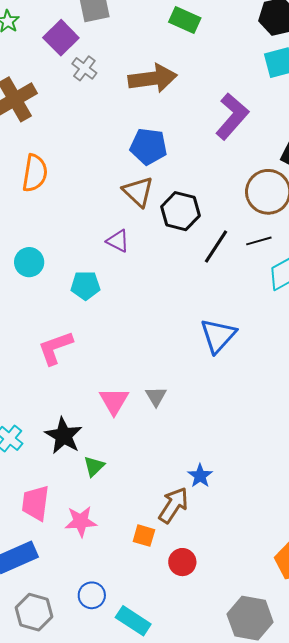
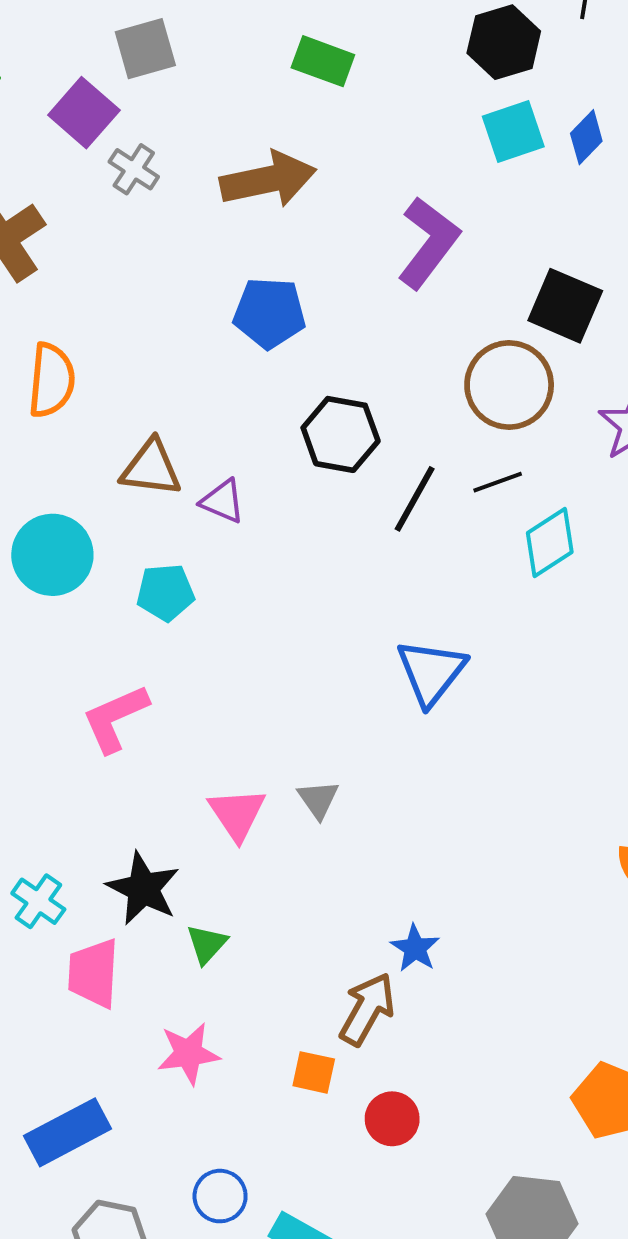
brown triangle: (138, 192) -> (151, 468), moved, turned -32
cyan circle: (29, 262) -> (52, 555), size x1.4
pink trapezoid: (35, 503) -> (93, 973), moved

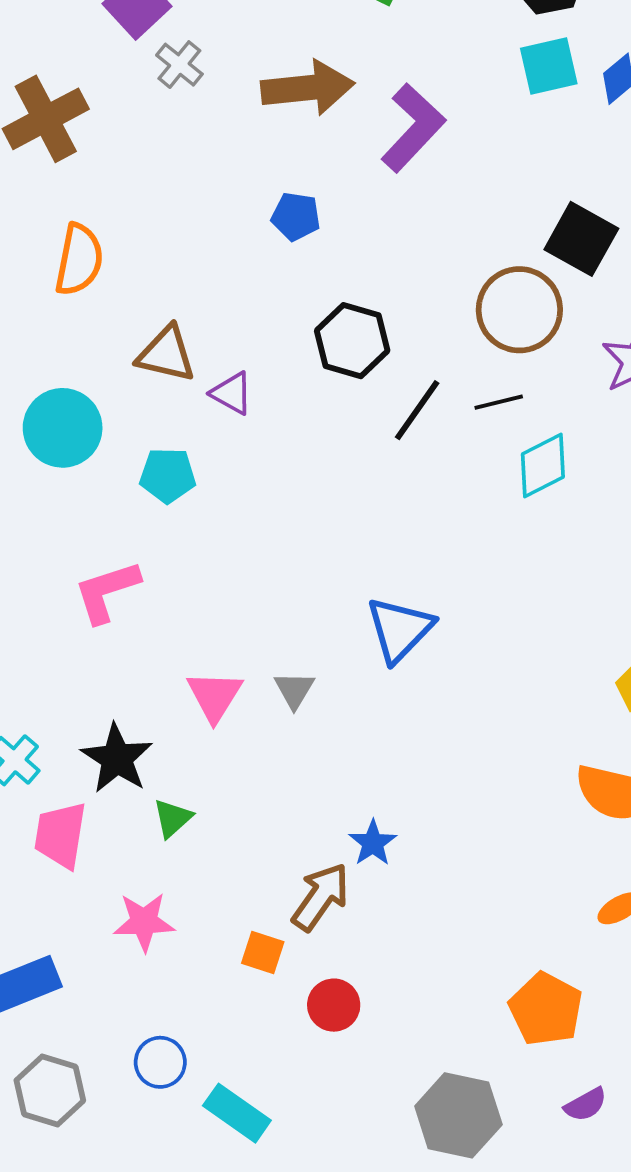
purple L-shape: (428, 243) -> (413, 128), moved
blue pentagon: (270, 313) -> (296, 216), size x0.7
blue triangle: (431, 672) -> (400, 629), moved

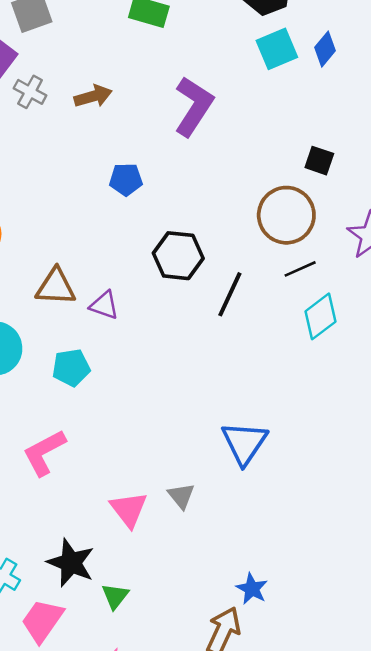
brown arrow: (308, 88) -> (93, 96), moved, size x0.6
black square: (581, 239) -> (319, 161), size x0.6
black line: (499, 402) -> (300, 269), moved
pink trapezoid: (60, 835) -> (42, 621), turned 36

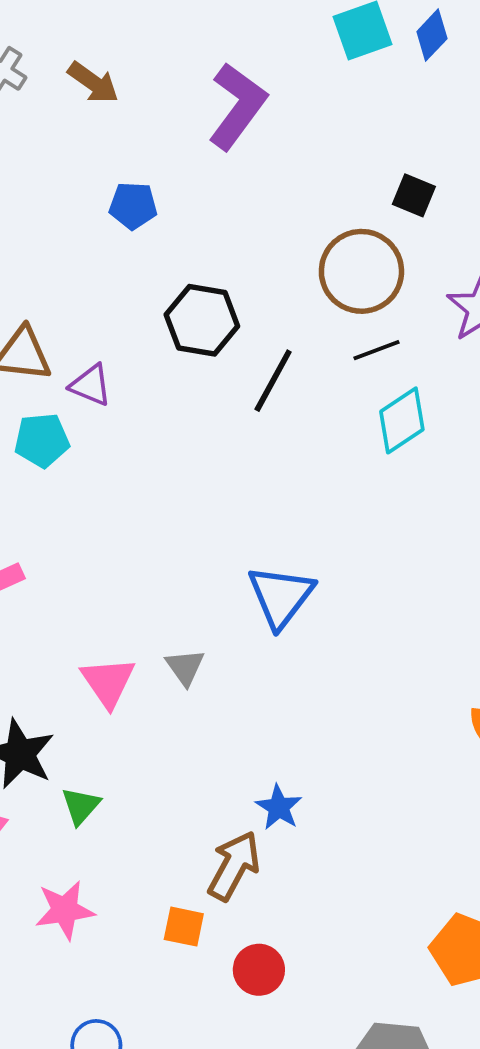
brown arrow: (93, 96) -> (93, 83), turned 48
cyan pentagon: (71, 368) -> (42, 440), moved

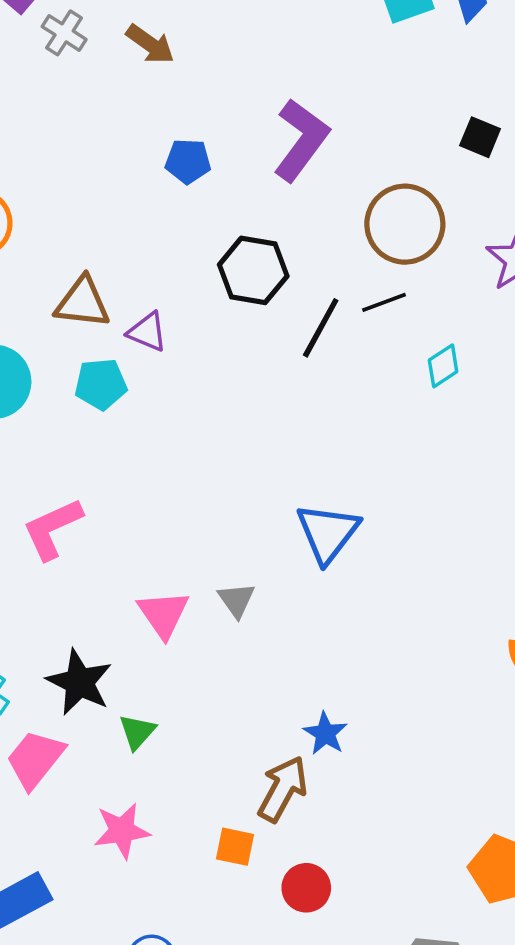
purple L-shape: (237, 106) -> (301, 140), moved
black square: (414, 195) -> (480, 137), moved
black line: (376, 350) -> (384, 302), moved
cyan diamond: (402, 420) -> (443, 366), size x0.7

